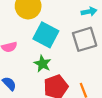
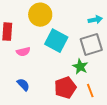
green star: (42, 64) -> (80, 67), moved

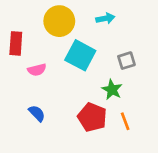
cyan arrow: (95, 20) -> (105, 18), moved
gray square: (91, 45) -> (126, 61), size x0.6
red pentagon: (65, 88) -> (92, 117), turned -30

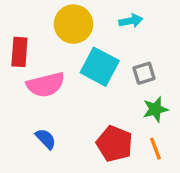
gray square: (126, 61) -> (144, 73), moved
pink semicircle: (37, 70) -> (46, 85), size x1.6
green star: (112, 90) -> (155, 109), moved, turned 30

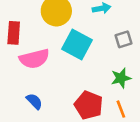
gray square: (144, 73) -> (124, 39), moved

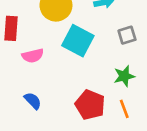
pink semicircle: (34, 59) -> (33, 56), size x0.7

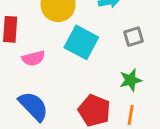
blue semicircle: (33, 101) -> (33, 106), size x1.6
orange line: (124, 109) -> (131, 115), turned 30

